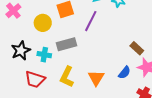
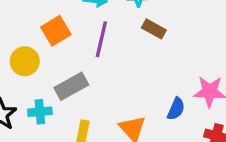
brown rectangle: (137, 48) -> (154, 29), moved

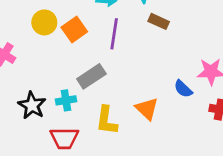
yellow circle: (25, 61) -> (44, 22), moved
blue semicircle: (176, 109) -> (183, 89), turned 114

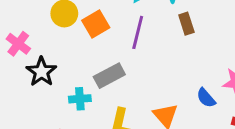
brown rectangle: (159, 21) -> (186, 24), turned 42
black star: (32, 105) -> (41, 72), moved

